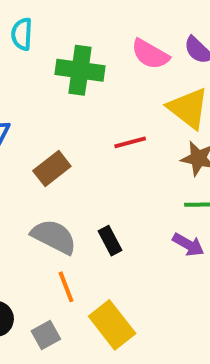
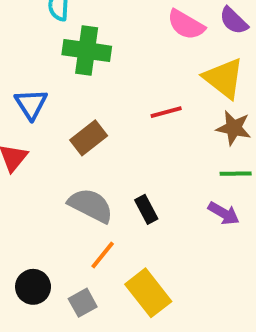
green cross: (80, 70) -> (87, 50), moved
orange line: (66, 287) -> (103, 255), turned 60

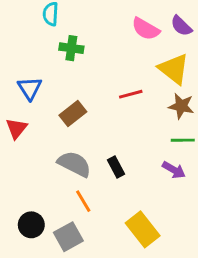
green cross: (87, 50) -> (71, 48), size x0.7
orange line: (103, 255) -> (83, 201), turned -70
yellow rectangle: (148, 293) -> (143, 229), moved
gray square: (83, 303) -> (68, 237), size x1.4

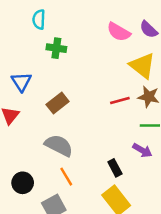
red line: (131, 94) -> (120, 100), moved
black rectangle: (116, 167) -> (115, 168), moved
black circle: (31, 225) -> (23, 183), moved

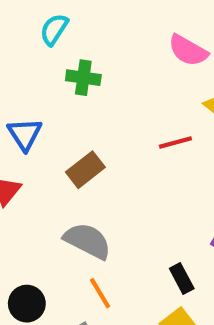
cyan semicircle: (39, 19) -> (54, 29), turned 30
red line: (120, 100) -> (175, 142), moved

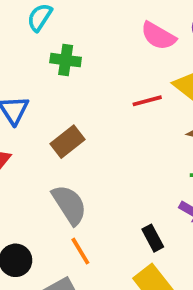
red line: (175, 142) -> (147, 101), moved
gray semicircle: (87, 241) -> (69, 205), turned 30

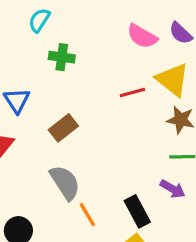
black rectangle: (153, 238) -> (137, 211), size x1.4
orange line: (80, 251) -> (87, 215), moved

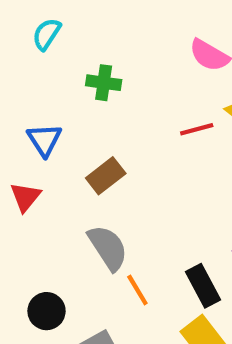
cyan semicircle: (39, 20) -> (47, 34), moved

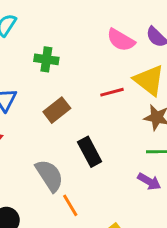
brown rectangle: (106, 176) -> (57, 110), moved
black rectangle: (203, 286) -> (90, 152), moved

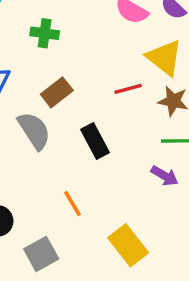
red line: (112, 92) -> (128, 89), moved
gray semicircle: (49, 176) -> (34, 131), moved

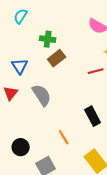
brown rectangle: (57, 92) -> (57, 58), moved
black rectangle: (95, 141) -> (93, 116), moved

